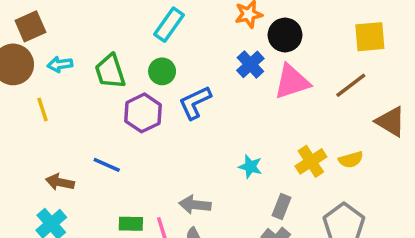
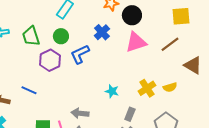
blue cross: (250, 64) -> (102, 32), moved

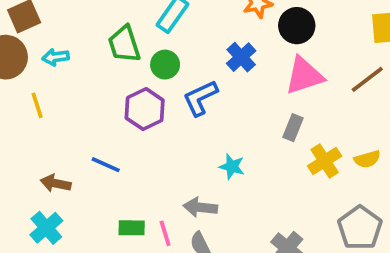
green trapezoid: (31, 36) -> (124, 44), moved
cyan star: (112, 91) -> (232, 167), moved
gray rectangle: (130, 114) -> (293, 128), moved

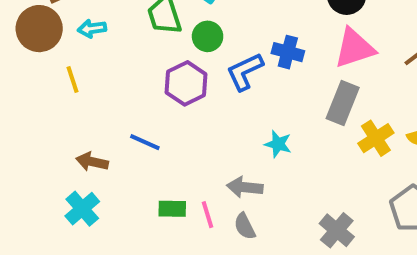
blue cross: (241, 57) -> (288, 52), moved, turned -32
gray rectangle: (293, 128) -> (343, 103), size x1.5

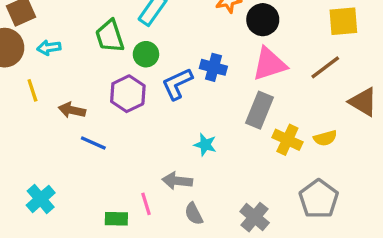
yellow cross: (376, 138) -> (287, 140), turned -32
brown arrow: (92, 162) -> (72, 110), moved
green rectangle: (172, 209) -> (116, 219), moved
gray semicircle: (245, 226) -> (194, 214), moved

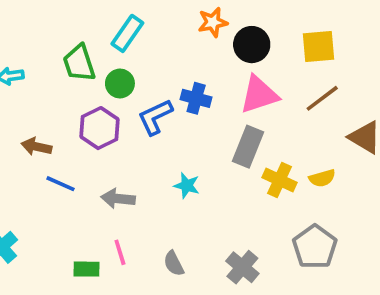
yellow square: (343, 21) -> (318, 46), moved
gray arrow: (177, 181) -> (118, 199), moved

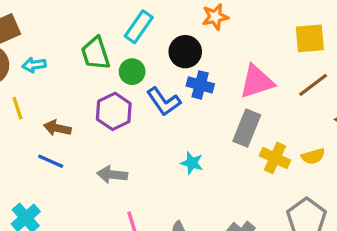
black circle: (252, 45) -> (185, 52), moved
blue L-shape: (155, 117) -> (164, 101), turned -100
blue line: (61, 184) -> (51, 161), moved
gray arrow: (118, 199) -> (112, 175), moved

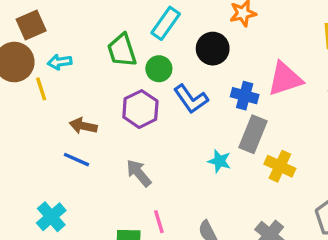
blue cross: (200, 85) -> (245, 96), moved
yellow line: (17, 108) -> (41, 89), moved
gray rectangle: (247, 128) -> (253, 134), moved
yellow cross: (275, 158) -> (280, 166), moved
gray arrow: (112, 175) -> (139, 173), turned 44

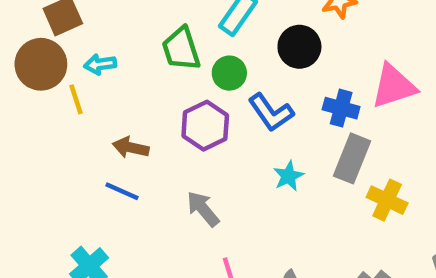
cyan star: (219, 161) -> (288, 176), moved, turned 30

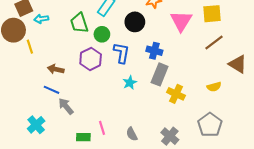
cyan arrow: (100, 64) -> (41, 19), moved
pink triangle: (394, 86) -> (181, 21), moved, turned -40
blue L-shape: (271, 112) -> (121, 53), turned -135
gray arrow: (203, 209) -> (66, 106), moved

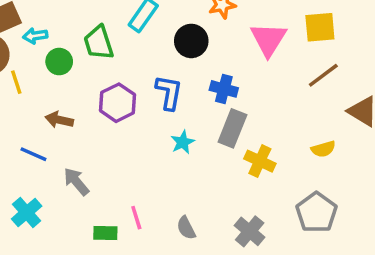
green circle: (102, 34) -> (59, 62), moved
blue line: (52, 90) -> (33, 154), moved

